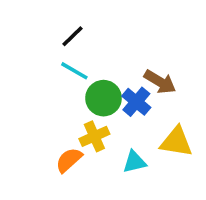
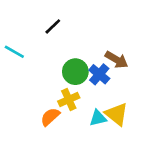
cyan line: (74, 71) -> (14, 52), moved
yellow triangle: (176, 142) -> (117, 114), moved, turned 30

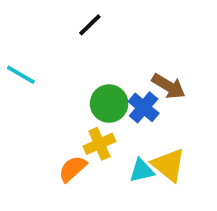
black line: (53, 26) -> (90, 25), moved

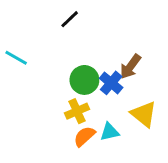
brown arrow: (169, 86) -> (130, 67), turned 95
yellow triangle: (169, 165) -> (144, 114), moved
orange semicircle: (73, 169) -> (84, 136), moved

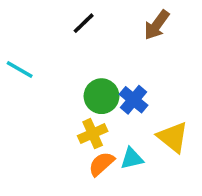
brown arrow: (130, 67) -> (157, 25), moved

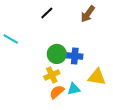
blue cross: (134, 100) -> (75, 56), turned -35
yellow triangle: (173, 137) -> (97, 77), turned -30

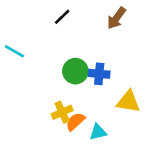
yellow cross: (52, 75) -> (62, 112), moved
cyan triangle: (74, 89) -> (98, 132), moved

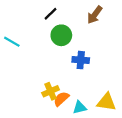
green circle: (75, 71) -> (61, 35), moved
yellow triangle: (128, 102) -> (107, 102), moved

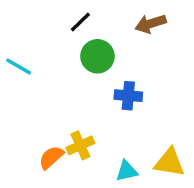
brown arrow: (95, 15) -> (151, 24), turned 36
orange semicircle: (61, 99) -> (51, 157), moved

